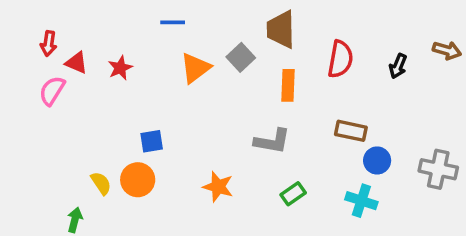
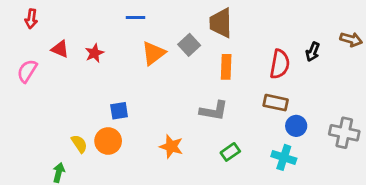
red arrow: (49, 43) -> (31, 19), moved
red semicircle: (340, 59) -> (280, 64), moved
pink semicircle: (52, 91) -> (27, 71), moved

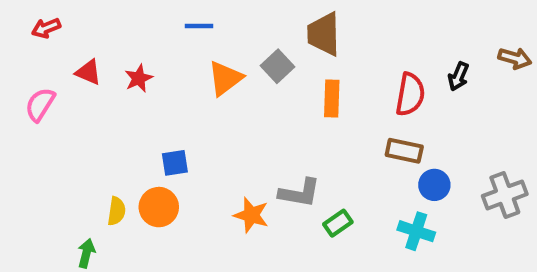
red arrow: (31, 19) -> (46, 28), turned 60
gray L-shape: (214, 111) -> (300, 193), moved
gray cross: (344, 133) -> (505, 195), turned -32
yellow semicircle: (79, 144) -> (117, 211), turned 42

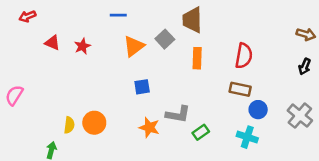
black arrow: (458, 76) -> (305, 67), moved
pink semicircle: (40, 104) -> (14, 95), moved
blue square: (175, 163) -> (142, 87), moved
gray cross: (505, 195) -> (300, 116), turned -30

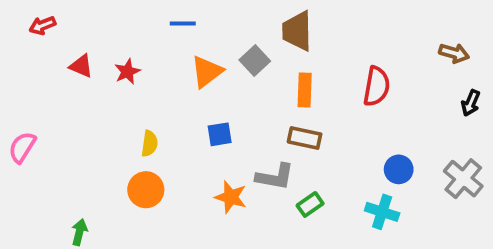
brown arrow: (306, 34) -> (454, 53), moved
brown rectangle: (240, 89) -> (305, 138), moved
yellow semicircle: (69, 125) -> (150, 144), moved

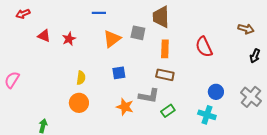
gray square: (255, 60) -> (138, 33), turned -35
red semicircle: (377, 86) -> (204, 47), turned 145

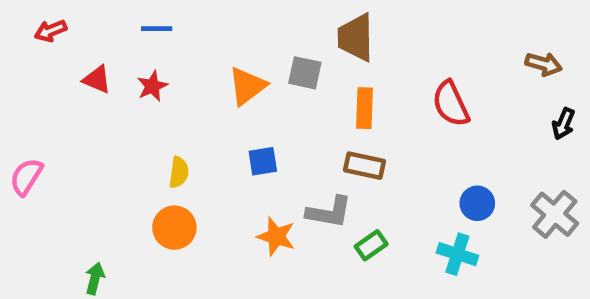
blue line: (99, 13) -> (157, 29), moved

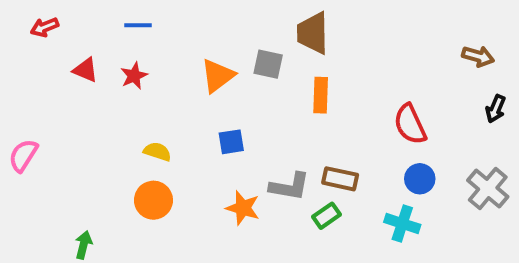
red semicircle: (451, 104) -> (410, 124), moved
brown rectangle: (365, 166) -> (340, 179), moved
yellow semicircle: (179, 172) -> (157, 152), turned -80

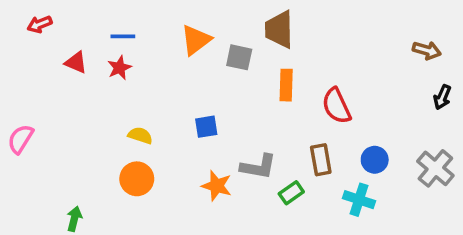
blue line: (138, 25) -> (123, 36), moved
orange triangle: (218, 76) -> (196, 40), moved
red semicircle: (410, 124) -> (336, 106), moved
brown rectangle: (340, 179) -> (321, 160), moved, turned 68

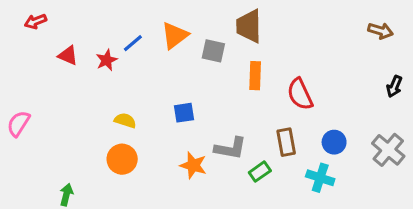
blue line: (123, 36) -> (133, 43), moved, turned -40
brown arrow: (427, 50) -> (380, 31), moved

